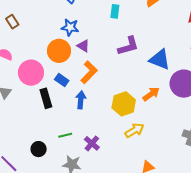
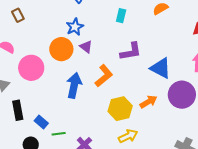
blue star: (70, 27) -> (75, 27), turned 30
orange L-shape: (89, 72) -> (104, 76), moved
blue rectangle: (62, 80) -> (41, 122), moved
black rectangle: (46, 98) -> (18, 110), moved
blue arrow: (81, 100) -> (74, 85), moved, size x1.4

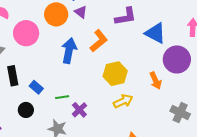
orange arrow: (148, 102) -> (156, 81), moved, turned 96
green line: (59, 134) -> (62, 97), moved

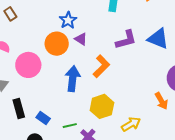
blue triangle: (155, 33) -> (158, 39), moved
yellow hexagon: (115, 74) -> (102, 106), moved

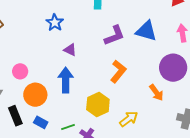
purple triangle: (81, 39) -> (70, 50), moved
orange circle: (57, 44) -> (35, 95), moved
pink circle: (28, 65) -> (20, 71), size x0.6
orange L-shape: (101, 66) -> (118, 71), moved

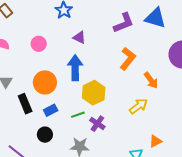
pink circle: (20, 71) -> (39, 44), moved
orange arrow: (156, 93) -> (151, 80), moved
yellow hexagon: (98, 104) -> (94, 93), moved
blue rectangle: (41, 122) -> (51, 110), turned -56

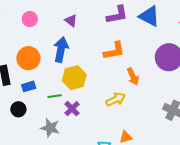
orange L-shape: (128, 59) -> (114, 51), turned 30

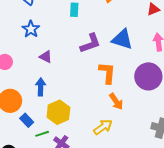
blue arrow: (61, 50) -> (41, 87), size x0.7
orange L-shape: (114, 51) -> (107, 73), moved, turned -65
blue rectangle: (29, 86) -> (27, 120), moved, turned 72

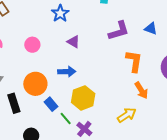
blue triangle: (122, 39) -> (151, 29), size x0.6
blue arrow: (41, 87) -> (67, 72), turned 84
green line: (42, 134) -> (66, 119), turned 64

